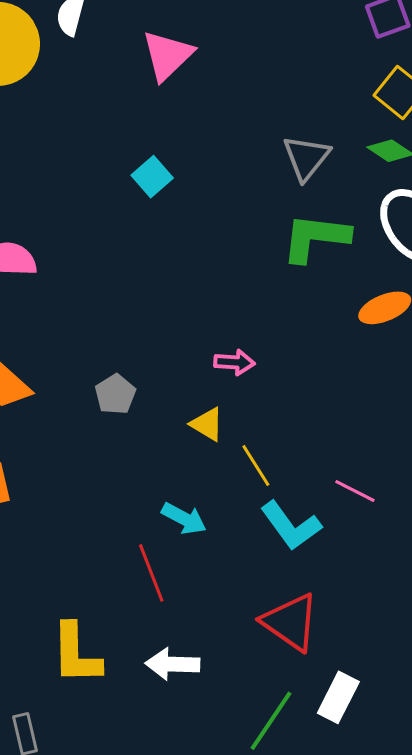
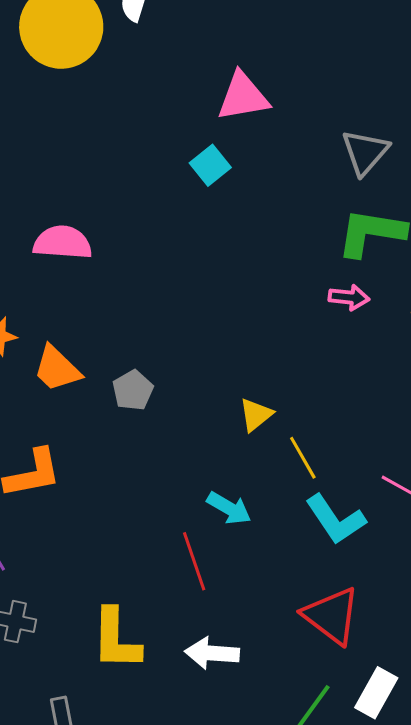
pink triangle: (167, 55) -> (243, 97), moved, turned 32
pink arrow: (235, 362) -> (349, 297), moved
gray pentagon: (115, 394) -> (133, 390), moved
yellow triangle: (207, 424) -> (256, 415), turned 48

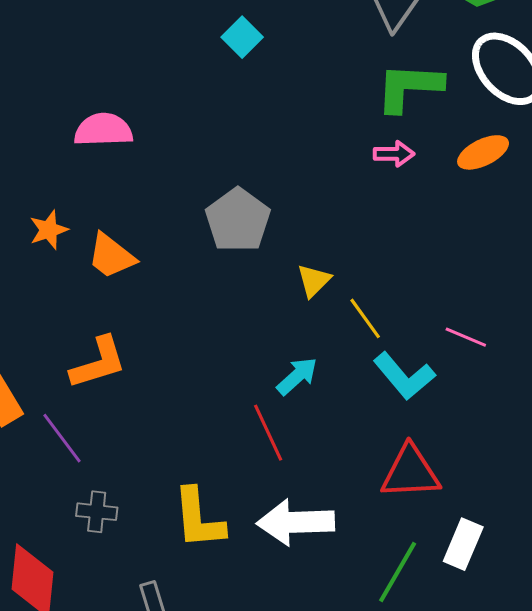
gray pentagon: (133, 390) -> (238, 220), moved, size x1.6
cyan arrow: (229, 508) -> (297, 376), turned -66
red triangle: (332, 616) -> (410, 472), turned -34
white arrow: (212, 653) -> (296, 522), size x1.4

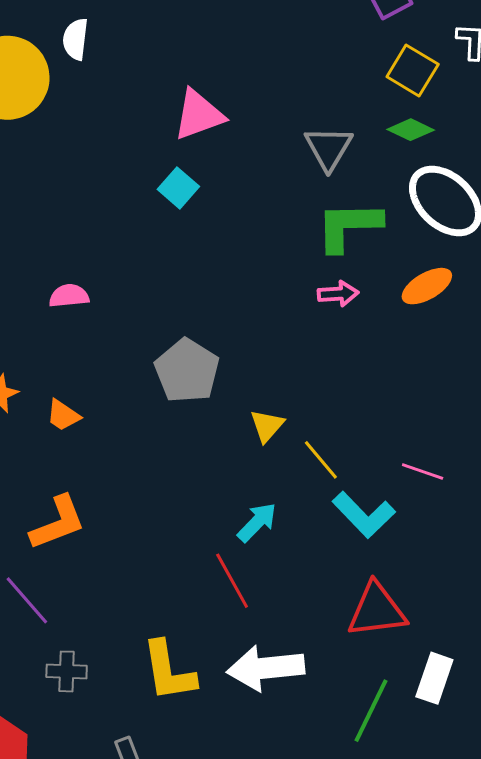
pink semicircle: (103, 130) -> (69, 296), moved, size x0.7
orange trapezoid: (111, 256) -> (63, 415), size x0.7

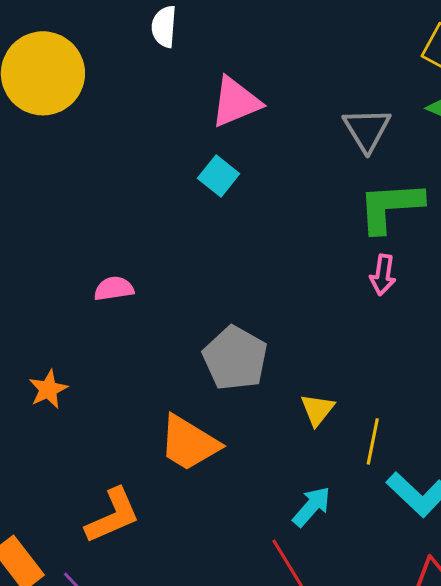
white semicircle: (75, 39) -> (164, 27), moved
pink arrow: (338, 294) -> (383, 275), turned 105
orange trapezoid: (63, 415) -> (189, 443), moved, size x1.8
yellow line: (321, 460) -> (373, 441), turned 54

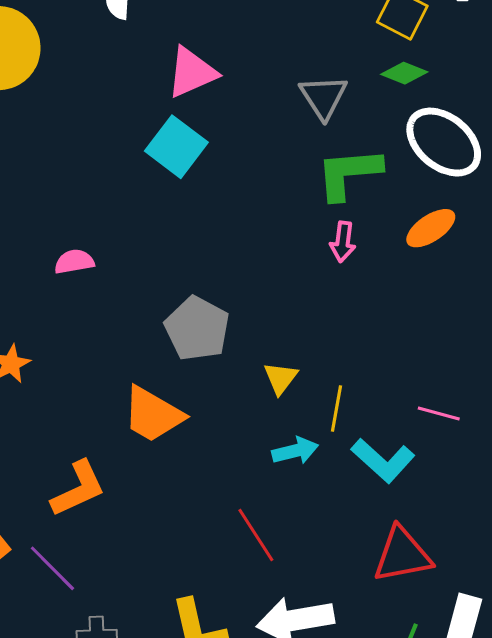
cyan square: (219, 176) -> (176, 147), size x1.5
cyan arrow: (312, 507) -> (295, 451), moved, turned 36

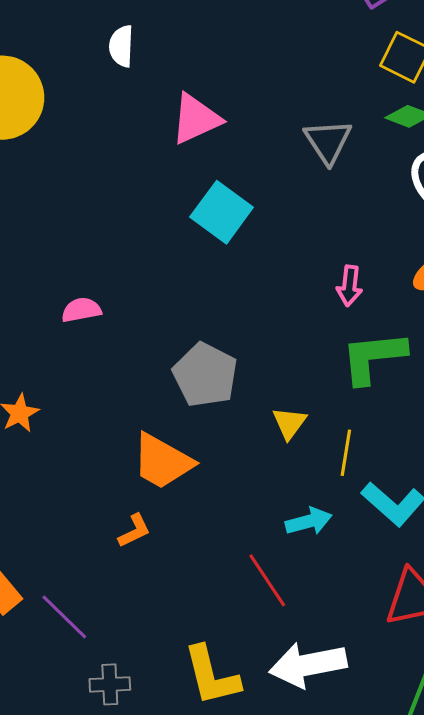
cyan square: (176, 147) -> (222, 212), moved
green L-shape: (349, 173) -> (373, 357), moved
cyan arrow: (295, 451) -> (309, 521), moved
orange L-shape: (78, 489) -> (134, 531), moved, size x0.6

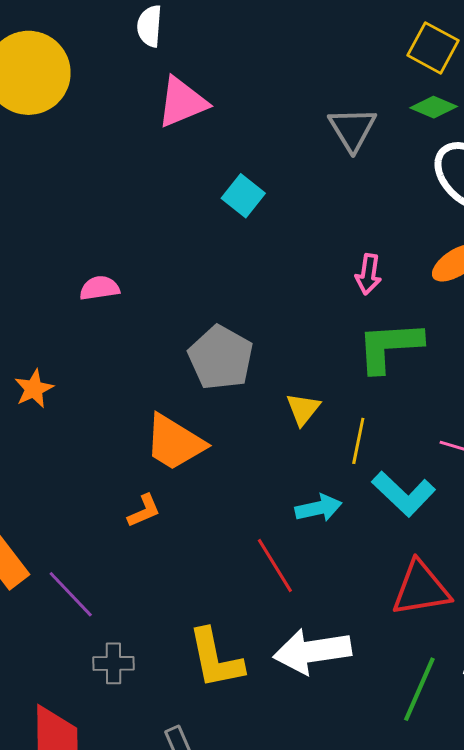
pink triangle: (196, 119) -> (182, 102), moved
cyan square: (222, 212) -> (243, 196), size x0.7

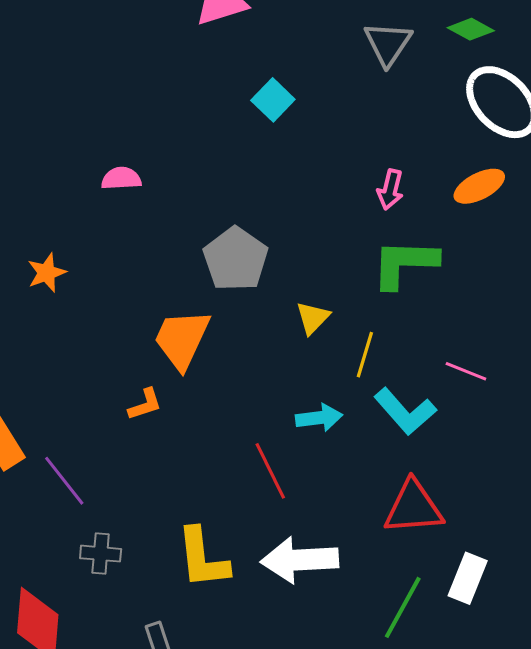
orange trapezoid: (175, 443) -> (182, 339), turned 78

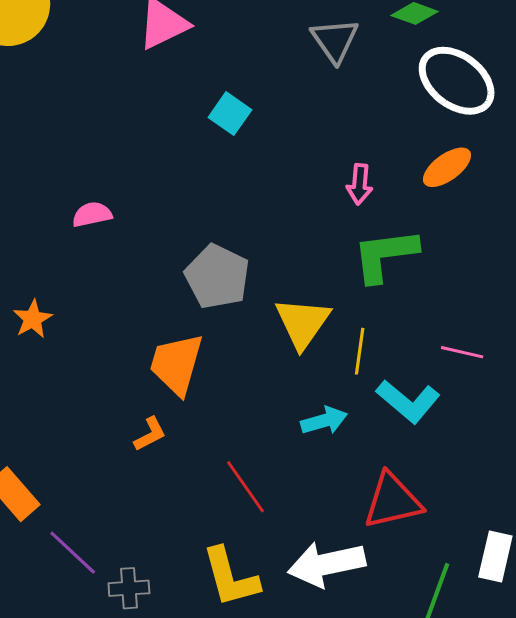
yellow triangle: (313, 318) -> (303, 323), size x1.6
red line: (270, 471) -> (245, 487), moved
purple line: (64, 481) -> (73, 553), moved
red triangle: (413, 507) -> (393, 501), moved

